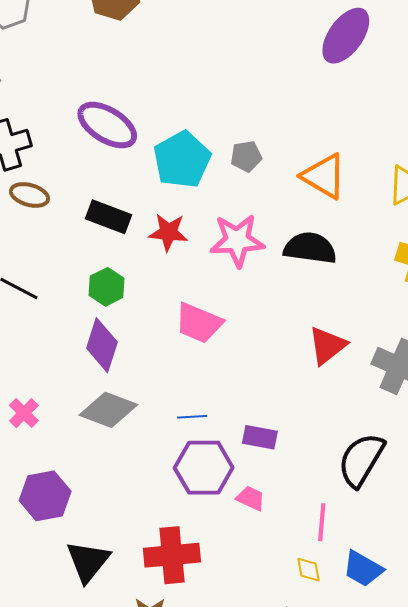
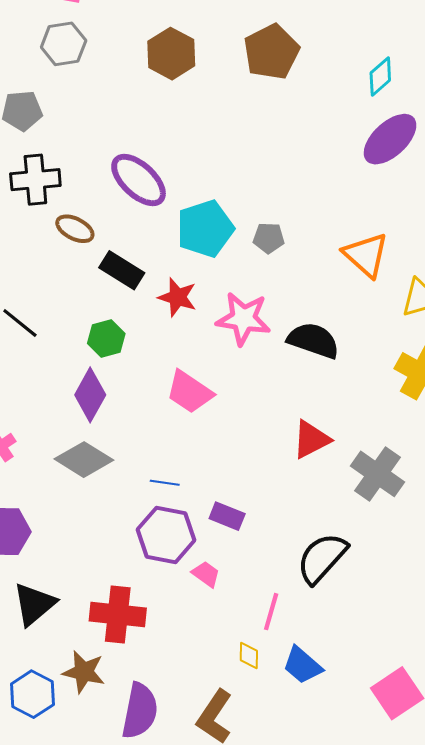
orange triangle: (324, 176) -> (366, 255), moved
brown ellipse: (29, 195) -> (75, 229), moved

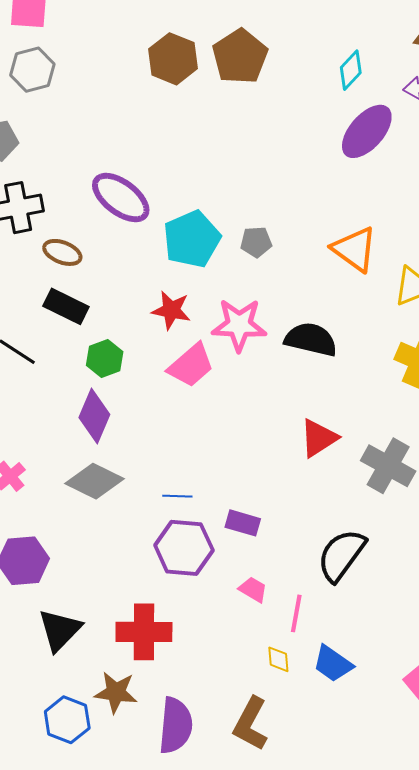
brown hexagon: (171, 54) -> (173, 59), moved
black rectangle: (122, 270) -> (66, 306), moved
pink trapezoid: (190, 392) -> (191, 365), moved, turned -69
pink trapezoid: (206, 574) -> (253, 590), moved

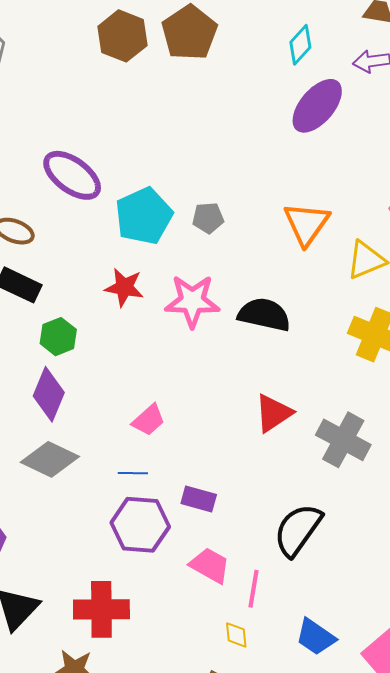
orange triangle: (355, 249) -> (307, 224), turned 30
pink trapezoid: (191, 365) -> (149, 420), moved, size x0.7
pink trapezoid: (253, 590) -> (210, 565), size x1.4
blue trapezoid: (333, 664) -> (316, 637), moved

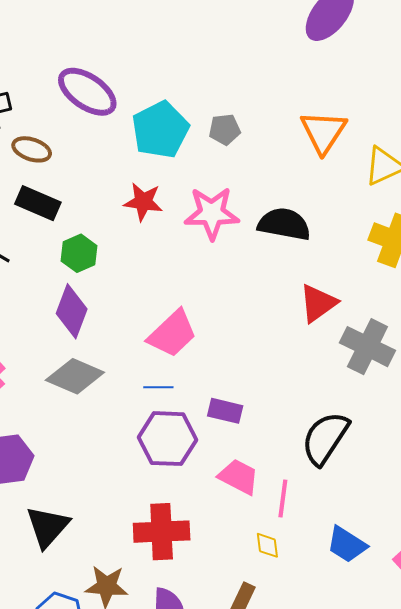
red triangle: (273, 413) -> (318, 303), moved
pink trapezoid: (149, 420) -> (172, 334), size x1.5
red cross: (101, 609) -> (162, 532), moved

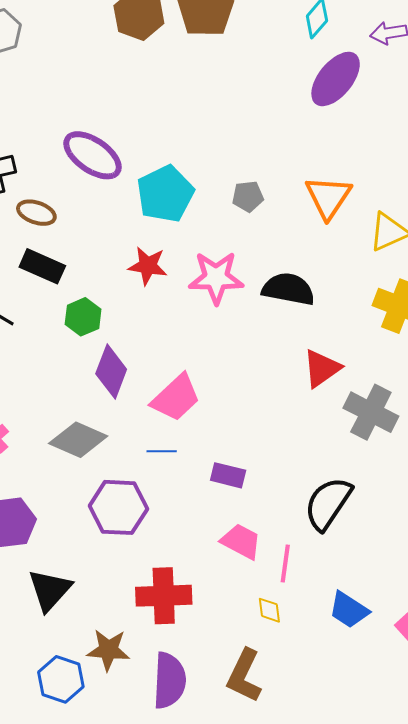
gray pentagon: (225, 129) -> (248, 196), moved
purple diamond: (72, 311) -> (111, 372), moved
purple hexagon: (167, 439) -> (118, 507), moved

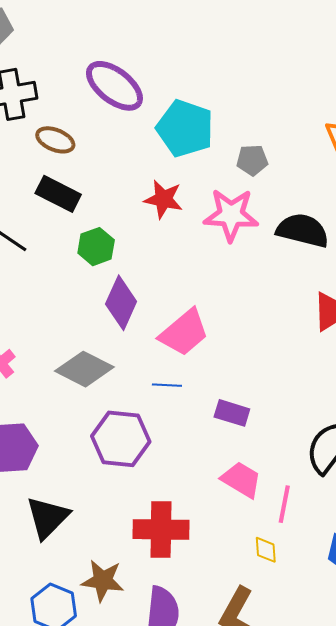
cyan pentagon: (165, 194) -> (185, 128), turned -30
gray pentagon: (248, 196) -> (252, 160), moved

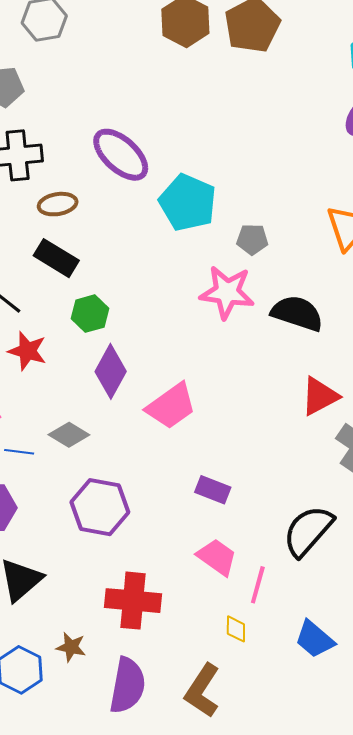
brown ellipse: (55, 140) -> (58, 204), turned -36
red star: (163, 199) -> (27, 351), moved
gray diamond: (84, 369) -> (69, 435), size x0.7
blue line: (167, 385) -> (19, 452), moved
brown star: (103, 581) -> (71, 647), size x0.7

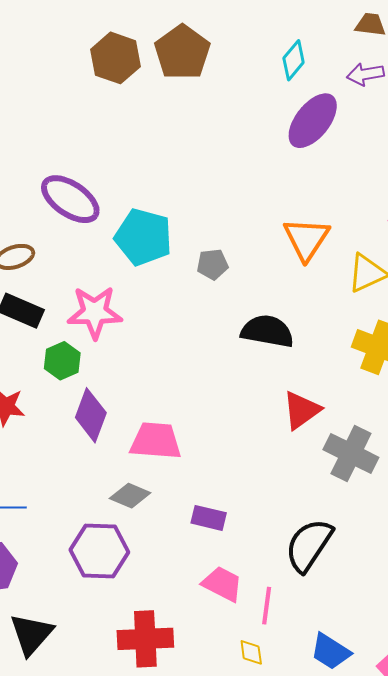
pink star: (227, 292) -> (95, 312), moved
pink trapezoid: (171, 406) -> (156, 441), turned -132
gray diamond: (69, 435) -> (130, 496), moved

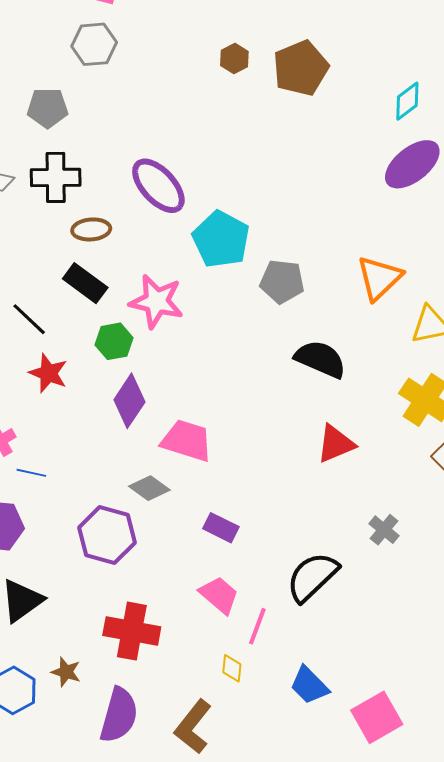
brown hexagon: (115, 58) -> (234, 58), size x0.6
gray pentagon: (212, 264) -> (282, 281), size x1.4
gray cross: (351, 454) -> (384, 530), moved, size x0.6

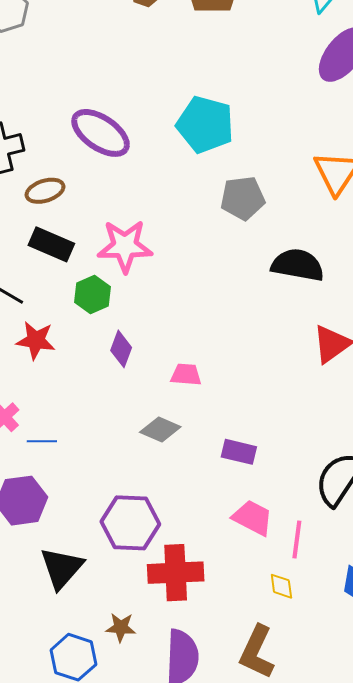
cyan pentagon: (221, 239) -> (205, 125), moved
purple diamond: (129, 401) -> (121, 349), size x0.7
pink trapezoid: (187, 441) -> (186, 375), size x0.6
purple hexagon: (107, 535) -> (130, 523), moved

